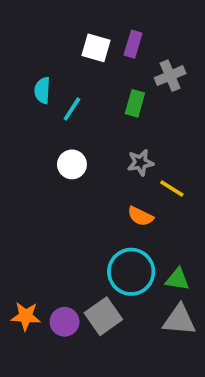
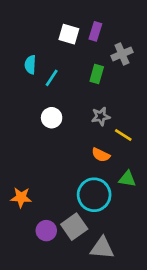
green triangle: (177, 279) -> (127, 179), moved
orange star: (26, 316) -> (21, 197), moved
gray triangle: (179, 320) -> (102, 248), moved

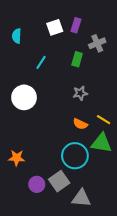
white square: (69, 34) -> (55, 27), turned -35
cyan semicircle: (30, 65) -> (17, 36), moved
white circle: (52, 118) -> (24, 97), moved, size x1.5
yellow line: (123, 135) -> (104, 120), moved
green triangle: (127, 179) -> (101, 143), size x1.5

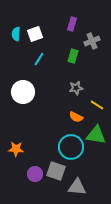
white square: (55, 27) -> (35, 34), moved
yellow line: (104, 120) -> (97, 105), moved
gray square: (59, 181) -> (56, 171), turned -36

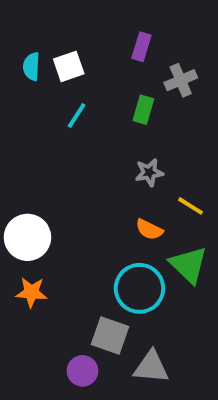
white circle: (23, 92) -> (27, 237), moved
green triangle: (96, 135) -> (189, 265), turned 35
purple circle: (35, 174) -> (82, 371), moved

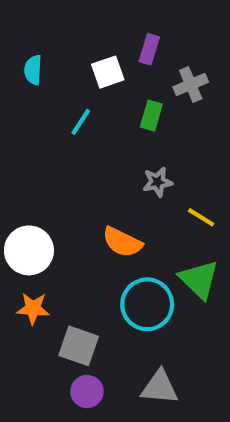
white square: (69, 66) -> (108, 72), moved
orange semicircle: (149, 229) -> (122, 242), moved, size x1.4
gray square: (110, 336) -> (79, 346), moved

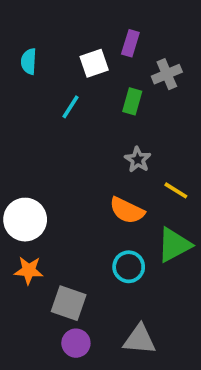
gray star: (158, 182) -> (138, 160), turned -30
orange semicircle: (122, 242) -> (127, 210), moved
green triangle: (199, 279) -> (174, 245), turned 48
cyan circle: (147, 304) -> (129, 267), size x0.7

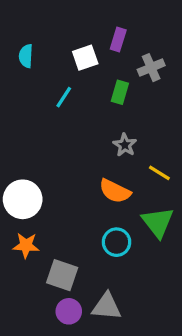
green triangle: (174, 245) -> (158, 222), turned -40
gray triangle: (140, 339) -> (107, 306), moved

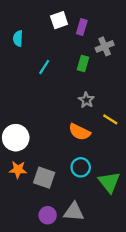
white square: (85, 58) -> (59, 20), moved
green triangle: (158, 222) -> (109, 182), moved
gray square: (62, 275) -> (44, 178), moved

